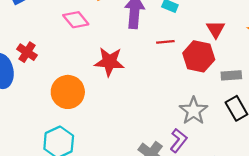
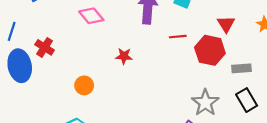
red star: (109, 62) -> (124, 56), size x0.6
orange circle: (68, 92) -> (84, 85), size x0.6

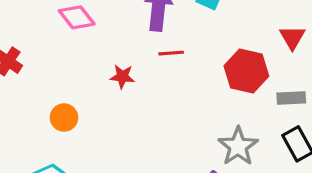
red triangle: (226, 24) -> (292, 37), moved
red line: (178, 37) -> (171, 53), moved

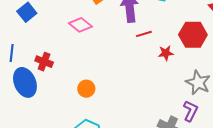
red star: (122, 77) -> (166, 53), moved

